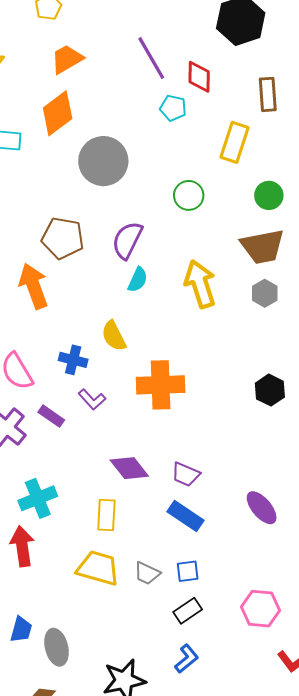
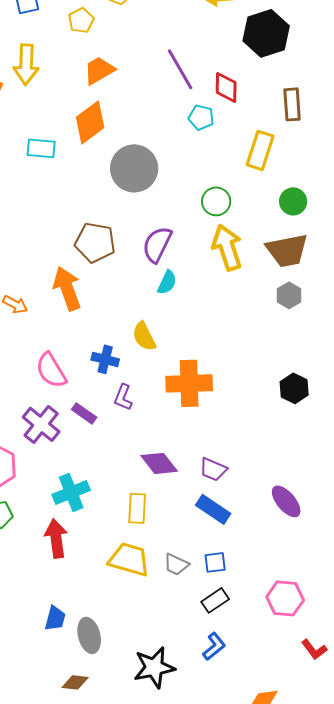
yellow arrow: (200, 284) -> (227, 247), moved
purple L-shape: (92, 399) -> (123, 397), turned 64

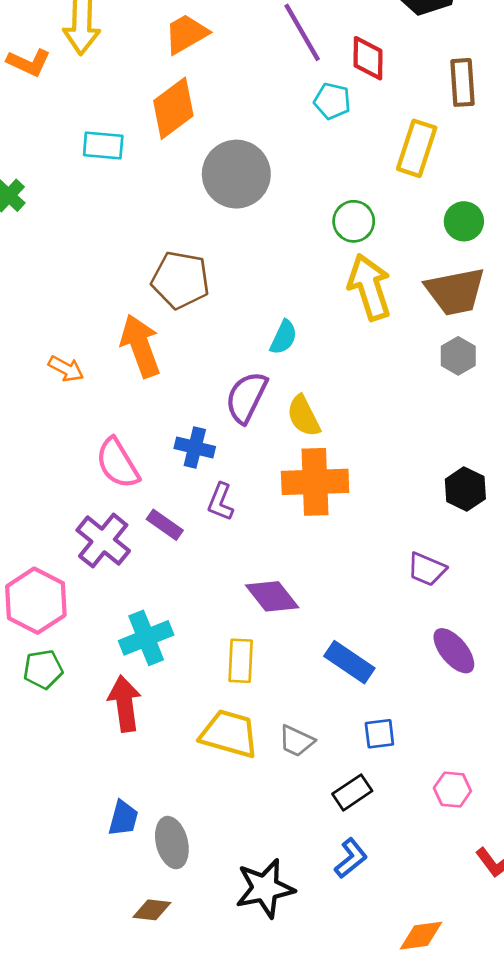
purple semicircle: (157, 244) -> (246, 397), moved
yellow semicircle: (144, 336) -> (304, 416), moved
purple trapezoid: (213, 469) -> (427, 569), moved
blue square: (215, 562) -> (379, 734), moved
pink hexagon: (285, 598) -> (452, 790), size x0.7

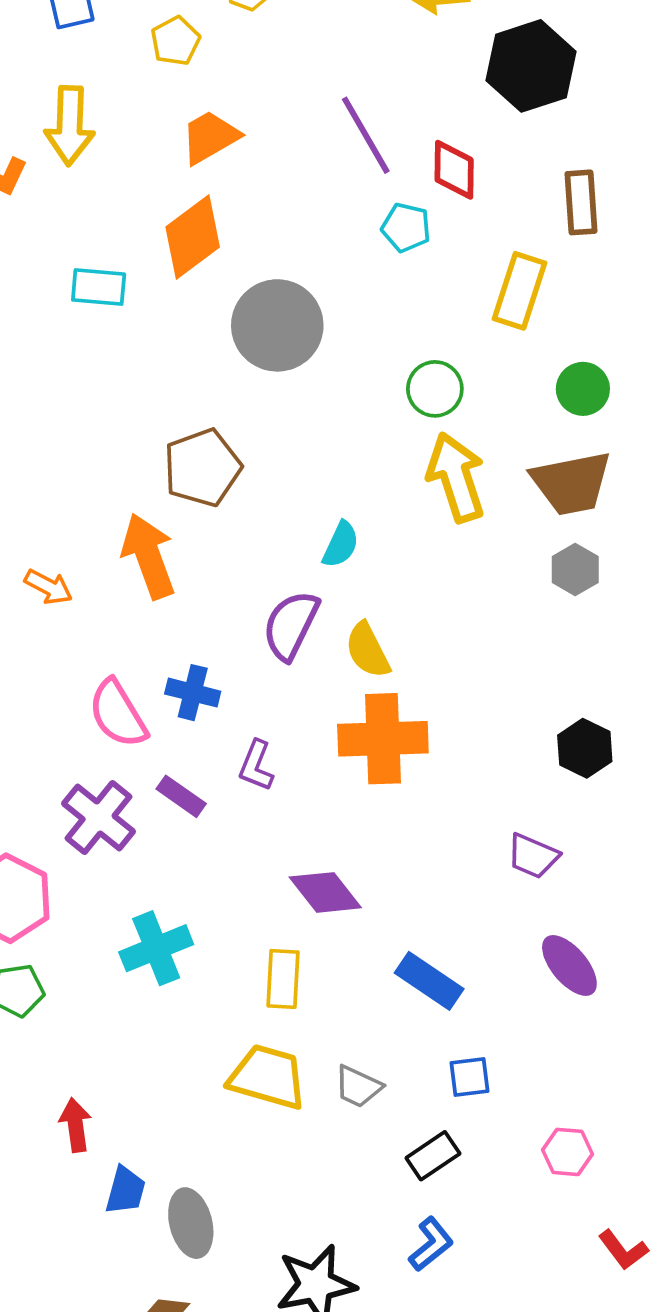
brown pentagon: (180, 280) -> (202, 468), turned -30
blue cross: (195, 447) -> (193, 693), moved
red arrow: (125, 704) -> (75, 1125), moved, size x0.7

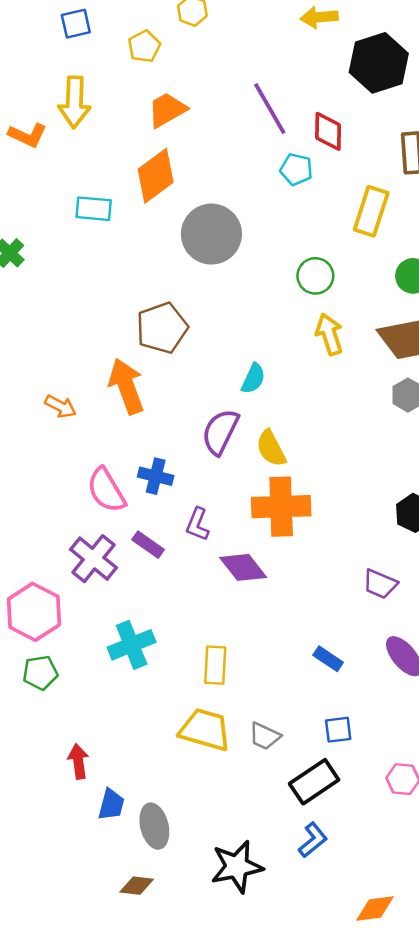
yellow arrow: (456, 477) -> (329, 334), size x0.7
purple diamond: (325, 892) -> (243, 567), moved
blue rectangle: (429, 981) -> (328, 659), moved, size x0.7
black rectangle: (433, 1156) -> (314, 782), size x1.4

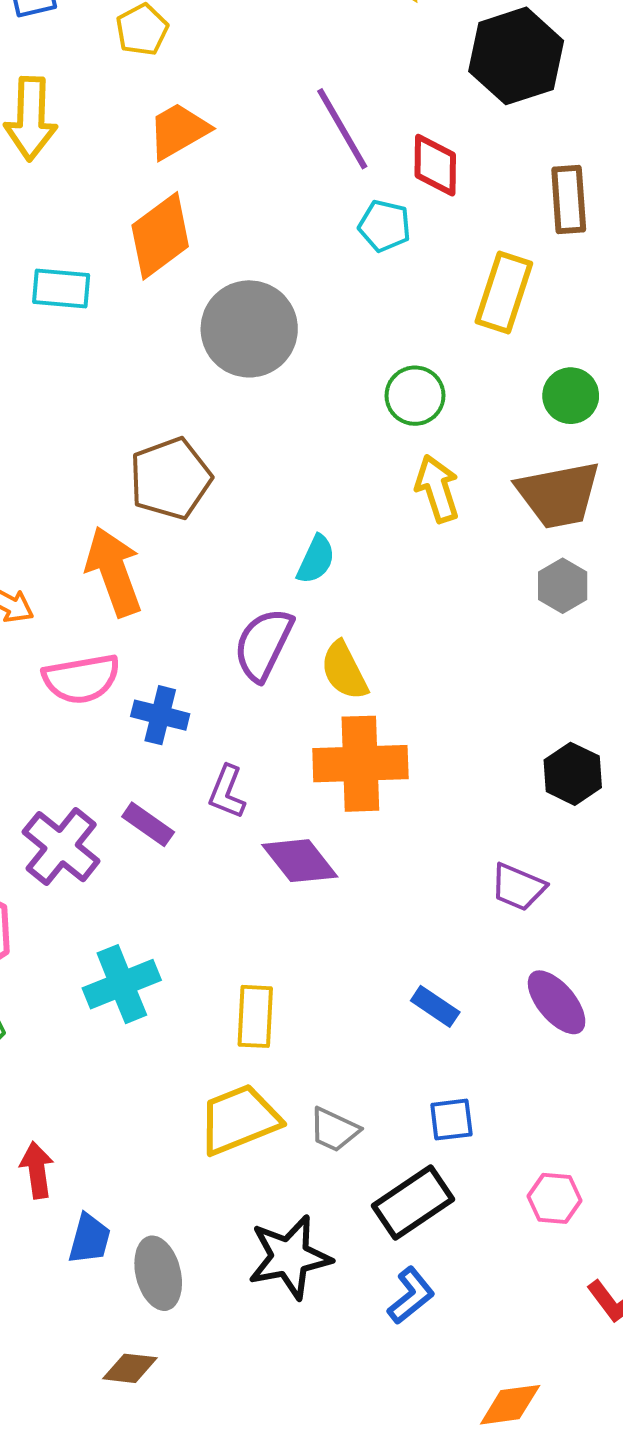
pink semicircle: (106, 490) -> (81, 679), moved, turned -69
yellow trapezoid: (205, 730) -> (239, 1120), turned -38
black star: (237, 867) -> (290, 1257), moved

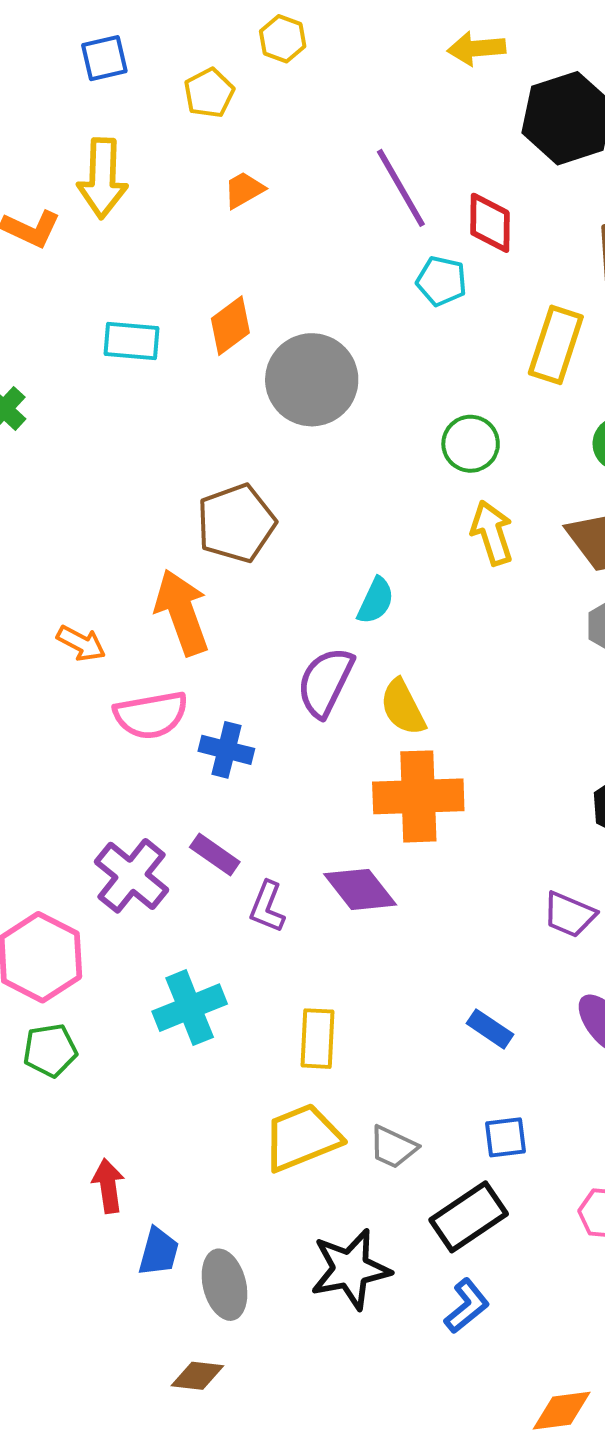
orange trapezoid: (178, 131) -> (244, 190), size x0.7
orange diamond: (160, 236) -> (230, 326), moved, size x0.7
purple L-shape: (227, 792) -> (267, 907), moved

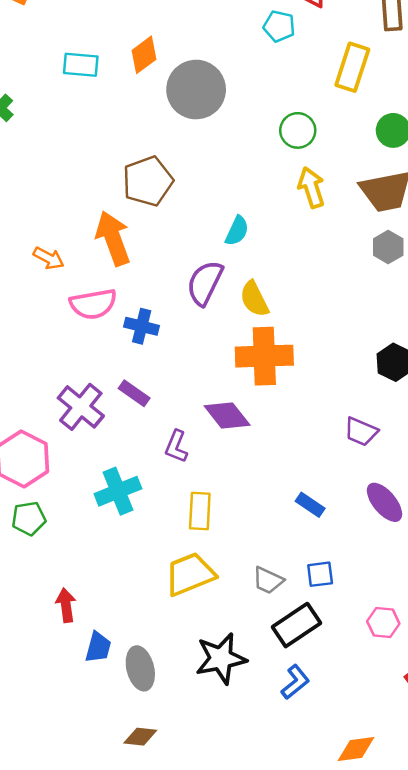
purple L-shape: (267, 907) -> (176, 447), moved
gray trapezoid: (393, 1147) -> (268, 580), moved
brown diamond: (197, 1376) -> (140, 737), moved

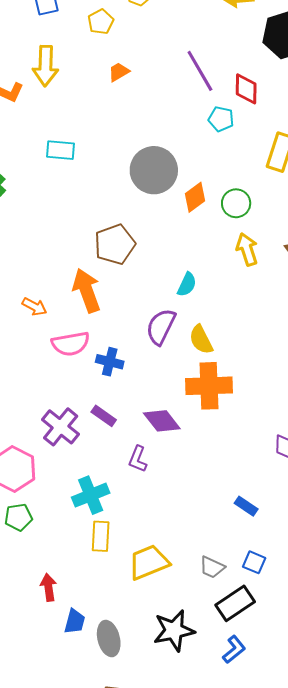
orange diamond: (144, 55) -> (195, 197), moved
purple diamond: (227, 416) -> (162, 421), moved
yellow rectangle: (200, 511) -> (101, 536), moved
blue square: (320, 574) -> (254, 562), turned 30

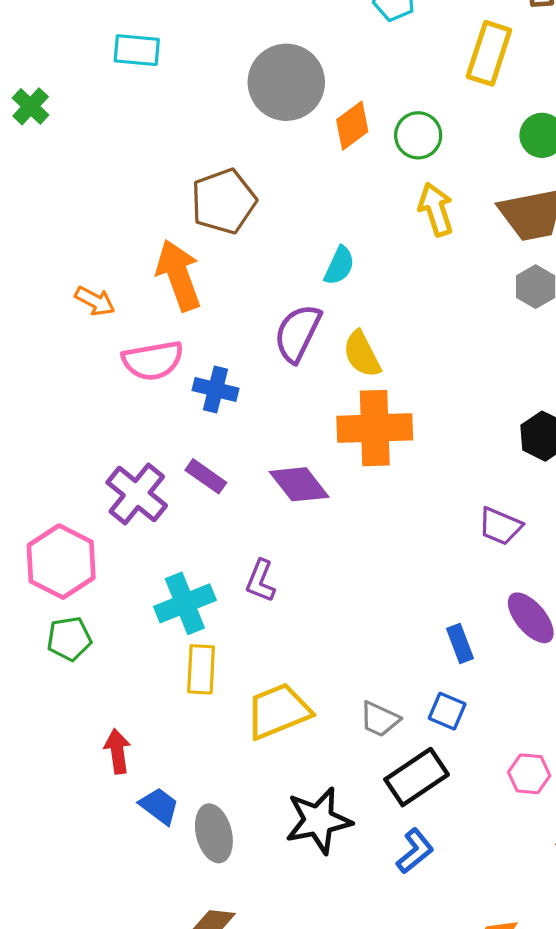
purple L-shape: (138, 459) -> (261, 581), moved
blue rectangle: (246, 506) -> (460, 644), moved, turned 35
blue trapezoid: (75, 621) -> (159, 806), turned -68

